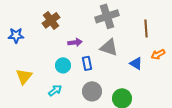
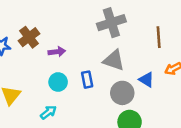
brown cross: (51, 20) -> (29, 37), moved
purple arrow: (75, 42) -> (57, 52), moved
gray circle: (92, 91) -> (122, 93), moved

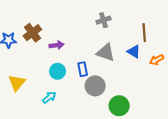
gray cross: (111, 23) -> (103, 20), size x0.6
blue triangle: (146, 80) -> (134, 51), moved
gray circle: (122, 93) -> (95, 86), moved

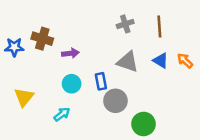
brown cross: (32, 33) -> (42, 39), turned -36
brown line: (144, 33) -> (159, 26), moved
orange arrow: (157, 60) -> (185, 61), moved, turned 72

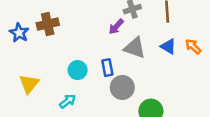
brown cross: (42, 39) -> (48, 24), turned -30
blue star: (14, 47) -> (19, 33), turned 30
purple arrow: (70, 53) -> (116, 27), moved, turned 140

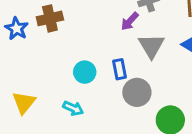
gray triangle: (135, 48) -> (151, 46), turned 40
yellow triangle: (29, 84) -> (24, 103), moved
cyan arrow: (68, 101) -> (73, 108), turned 63

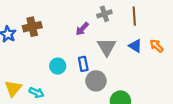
purple arrow: (130, 21) -> (82, 29), moved
cyan arrow: (73, 108) -> (36, 93), moved

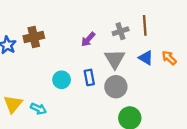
gray cross: (104, 14) -> (121, 31), moved
gray circle: (96, 81) -> (116, 87), moved

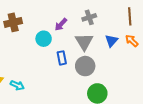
brown line: (145, 25) -> (130, 16), moved
blue triangle: (146, 58) -> (112, 41), turned 40
cyan circle: (62, 80) -> (44, 39), moved

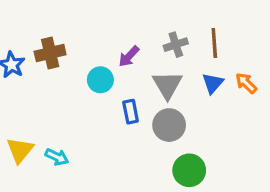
brown line: (130, 16) -> (214, 43), moved

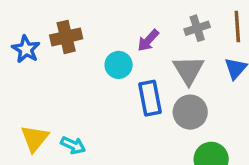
blue rectangle: (131, 112) -> (150, 98), size x1.4

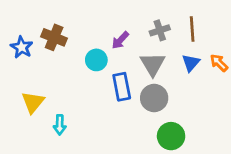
brown cross: (66, 37) -> (54, 37), turned 35
yellow triangle: (35, 138) -> (33, 102), moved
cyan arrow: (73, 145) -> (60, 125), turned 66

